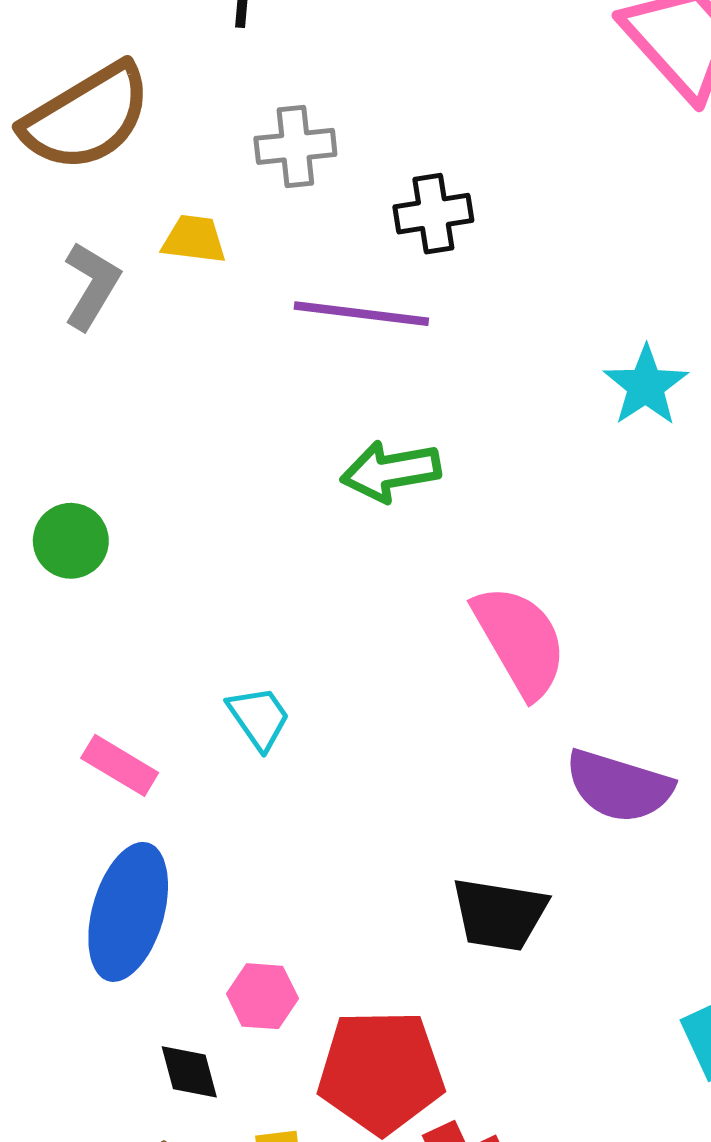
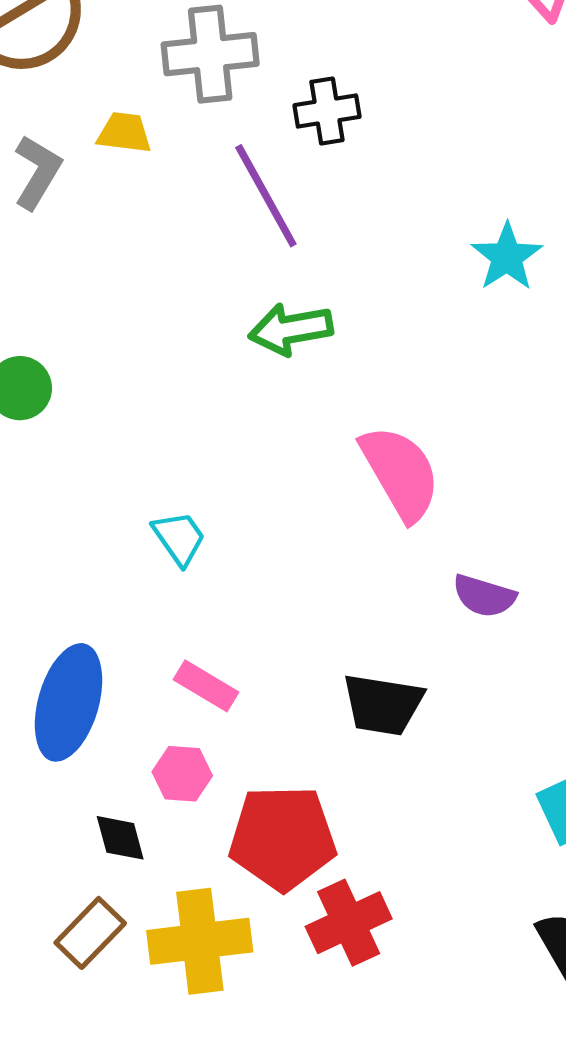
gray cross: (295, 146) -> (210, 54), size x1.4
purple line: (361, 314) -> (266, 196), turned 54
pink rectangle: (120, 765) -> (206, 686), moved
purple semicircle: (619, 786) -> (484, 596), size x0.7

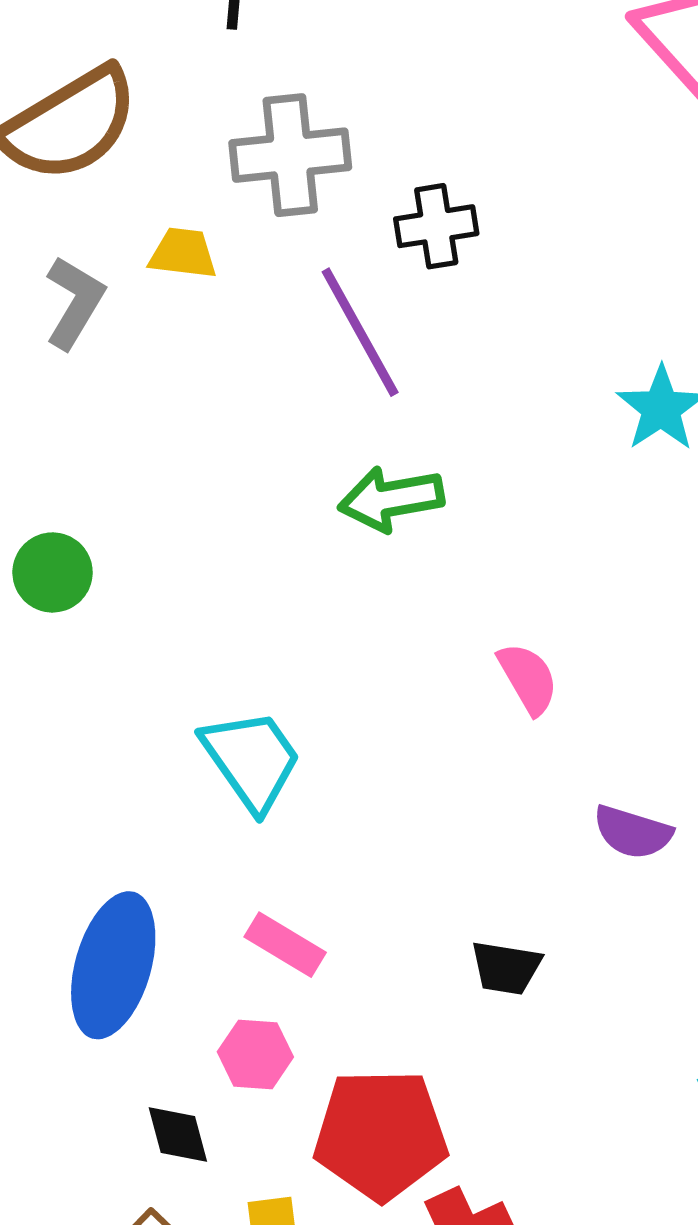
pink semicircle: (400, 473) -> (528, 678), size x0.6
cyan trapezoid: (179, 538) -> (251, 760), size x1.5
black trapezoid: (383, 704) -> (506, 968), size x0.7

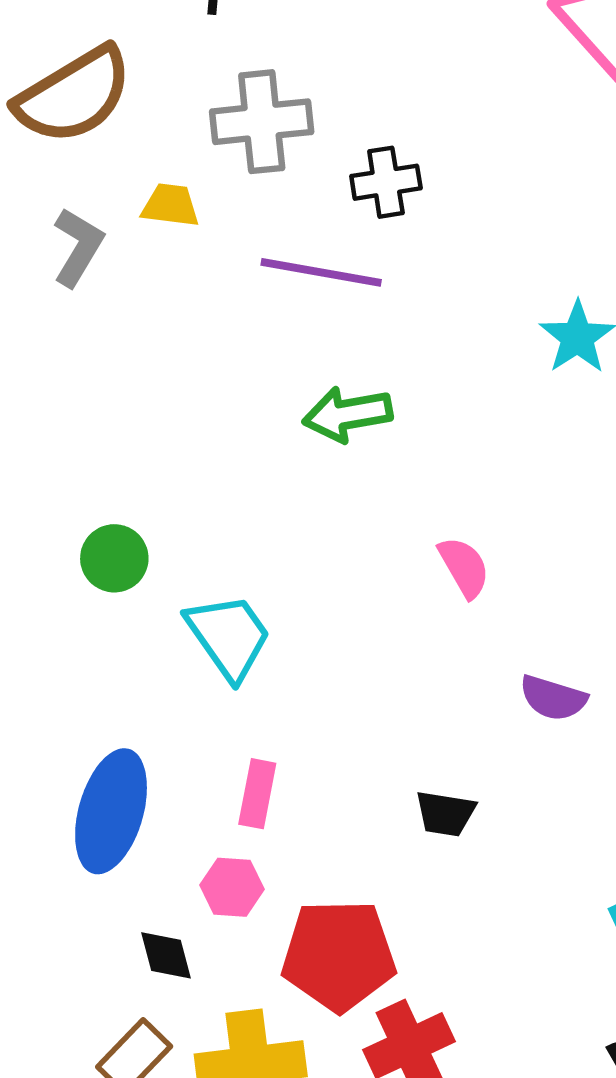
purple line: (360, 332) -> (321, 272), turned -51
green circle: (53, 572) -> (114, 558), moved
pink rectangle: (285, 945) -> (257, 794), turned 70

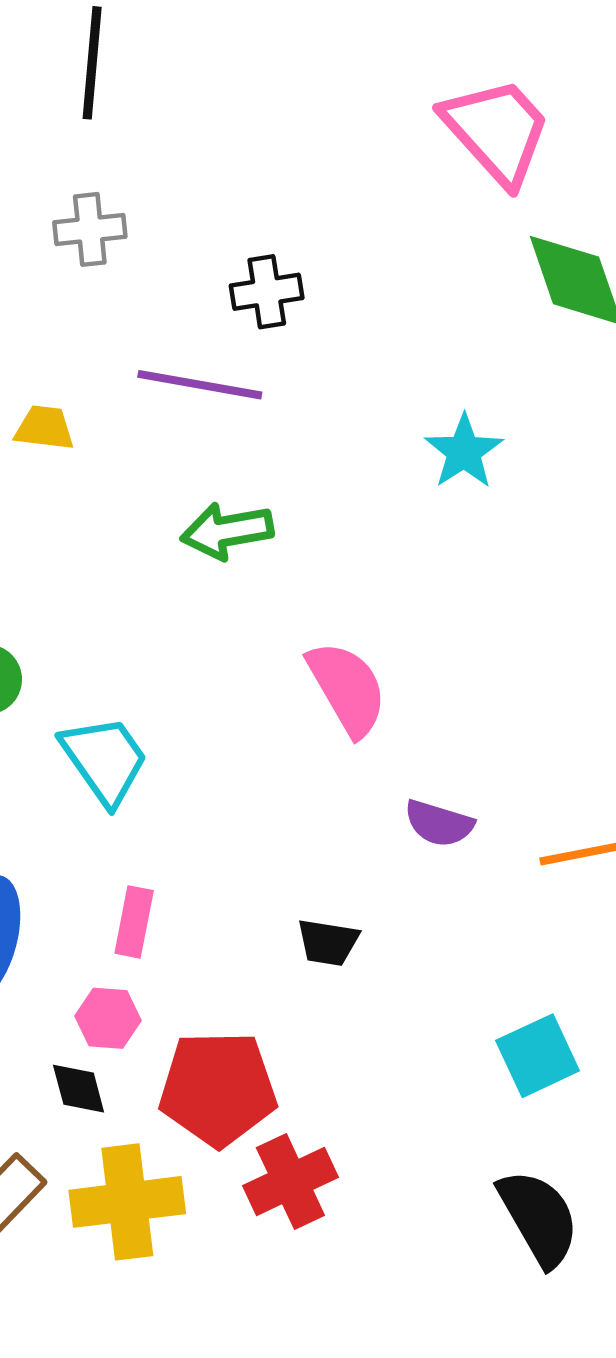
gray cross: (262, 122) -> (90, 229), moved, size x0.7
yellow trapezoid: (170, 205) -> (45, 428), moved
pink semicircle: (464, 567) -> (347, 688), size x1.5
black diamond: (166, 955) -> (79, 1089), moved

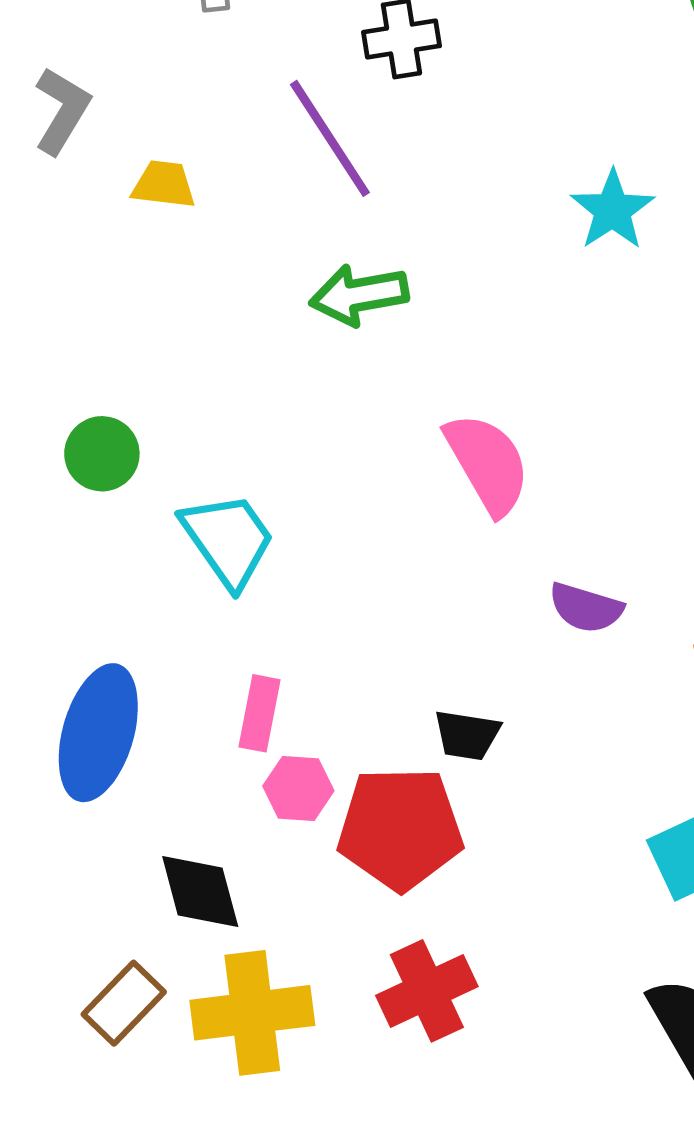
purple line: (200, 385) -> (330, 138), turned 47
pink hexagon: (108, 1018) -> (298, 788), moved
black diamond: (79, 1089) -> (200, 892), size x1.4
red pentagon: (218, 1089) -> (400, 828), moved

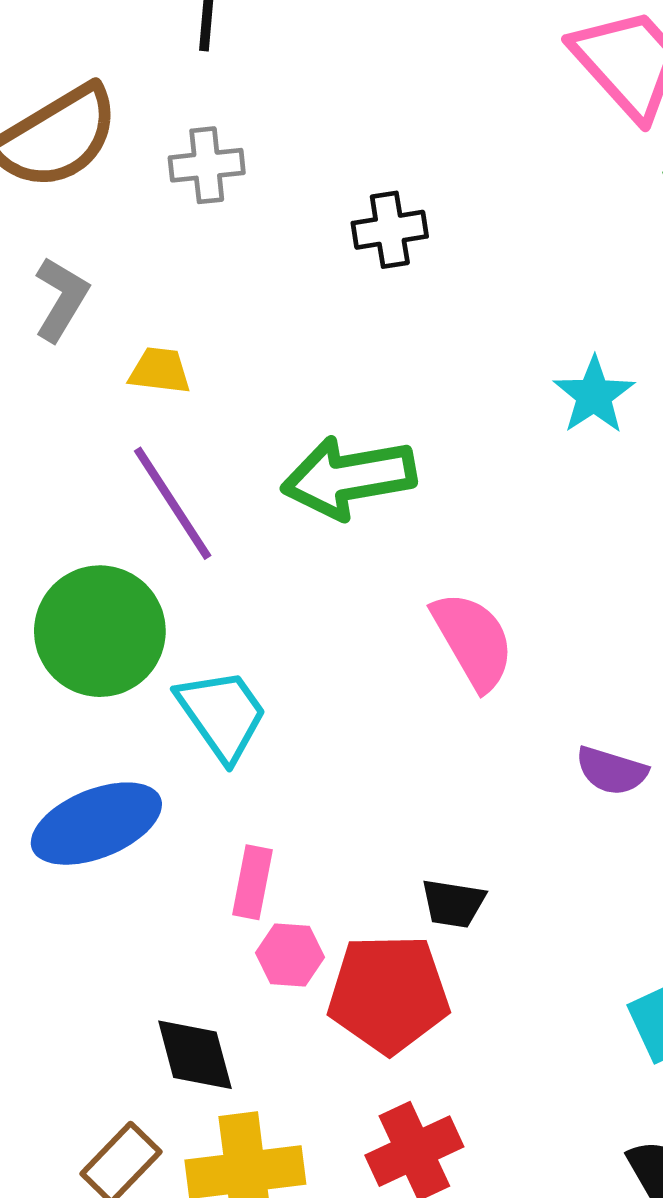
purple line: (330, 138) -> (173, 503), moved
green arrow: (359, 295) -> (349, 477), size x1.4
green circle: (102, 454) -> (100, 631), size x1.8
purple semicircle: (586, 608) -> (612, 771), moved
blue ellipse: (98, 733) -> (96, 824), moved, turned 52

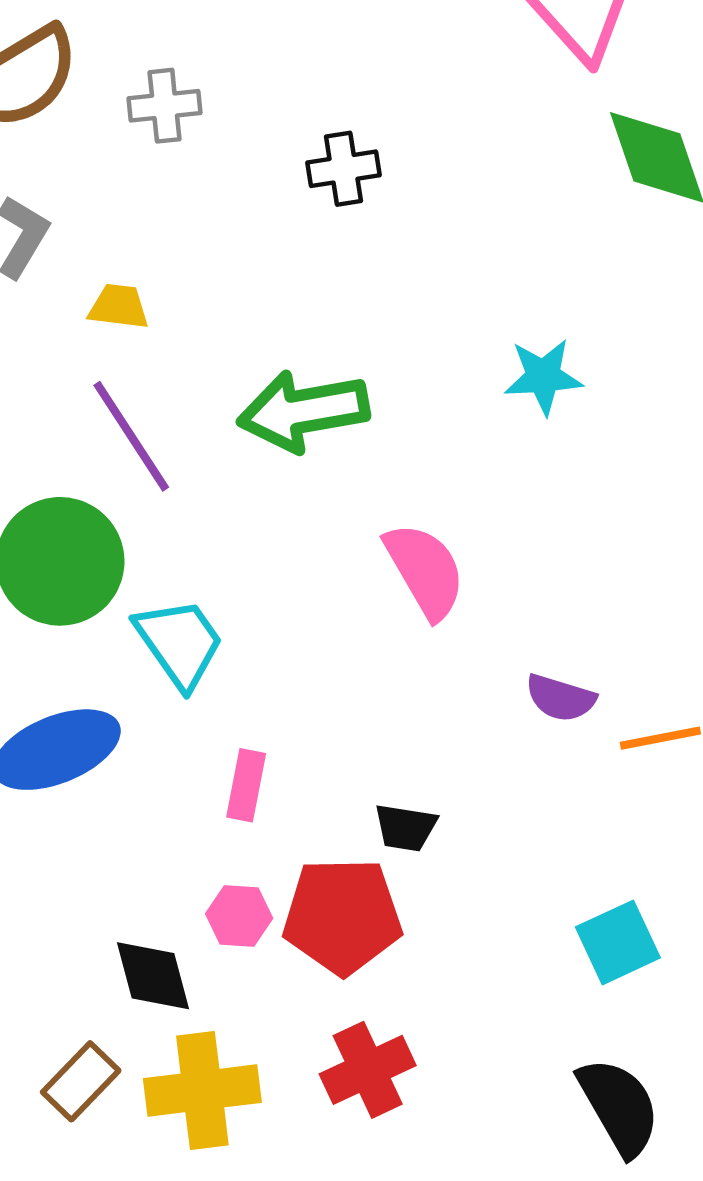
cyan star: (594, 395) -> (543, 377), moved, turned 30
pink rectangle: (252, 882) -> (246, 785), moved
pink hexagon: (290, 955) -> (239, 916), moved

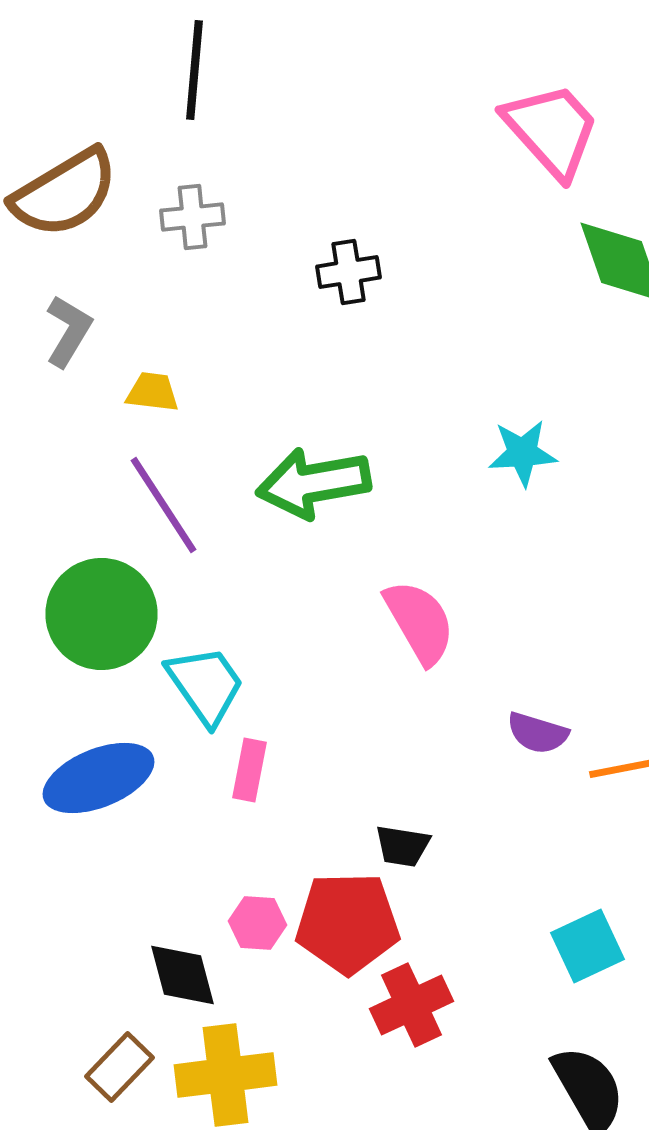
pink rectangle: (246, 785) -> (250, 770), moved
red cross: (368, 1070) -> (412, 1005), moved

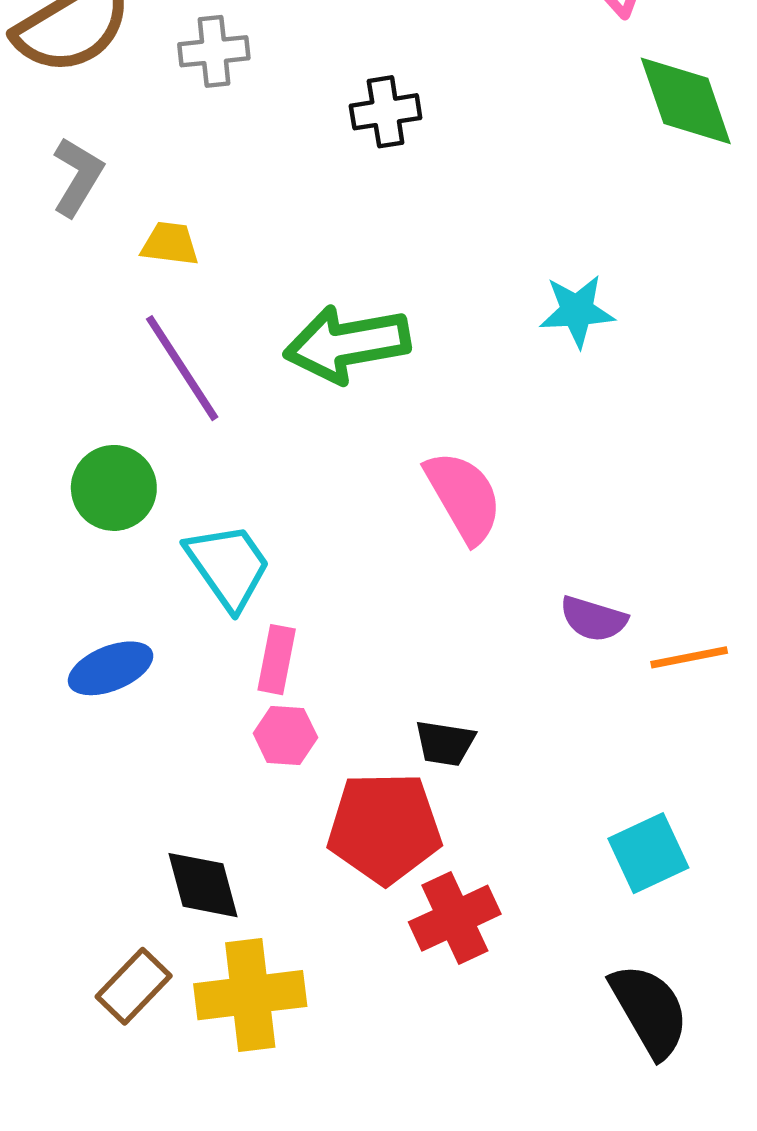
green circle: (102, 614) -> (114, 488), size x0.7
blue ellipse: (98, 778) -> (111, 668), size x0.7
pink hexagon: (258, 923) -> (285, 735), moved

